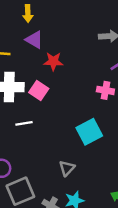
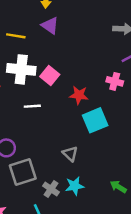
red star: (53, 61) -> (79, 95), moved
gray triangle: (67, 168) -> (70, 154), turned -35

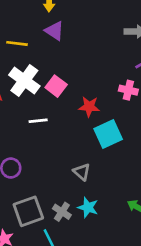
white cross: (21, 69) -> (24, 80), turned 32
gray square: (23, 172) -> (28, 211), moved
cyan star: (75, 186) -> (88, 207), turned 30

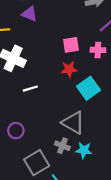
pink square: (56, 86) -> (71, 45), moved, turned -35
gray triangle: (82, 172) -> (73, 123), size x1.6
gray cross: (62, 212) -> (62, 146), moved

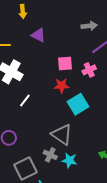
purple triangle: (29, 14) -> (38, 35), moved
pink cross: (98, 50) -> (89, 70), turned -32
white line: (30, 89) -> (25, 100), turned -40

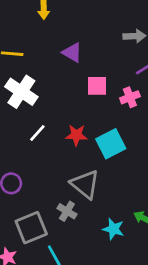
purple triangle: (38, 35) -> (72, 53), moved
red star: (62, 86) -> (76, 135), moved
cyan star: (69, 160) -> (113, 229), moved

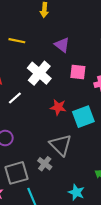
white cross: (21, 92) -> (39, 73), moved
white line: (37, 133) -> (15, 98), moved
cyan star: (113, 229) -> (76, 192), moved

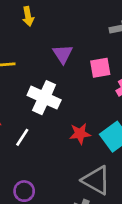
purple triangle: (62, 45) -> (63, 54), turned 35
pink square: (78, 72) -> (100, 68), moved

